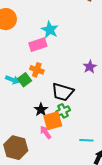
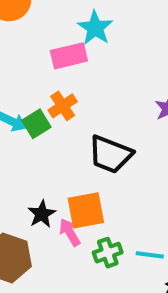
orange cross: (37, 70) -> (63, 106), turned 32
black star: (41, 110) -> (42, 214), moved
green cross: (63, 111) -> (108, 253), moved

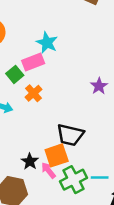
green square: (36, 124) -> (15, 74), moved
black trapezoid: (110, 154) -> (70, 135), moved
green cross: (108, 253) -> (74, 180), size x1.5

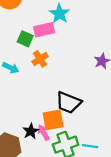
green square: (15, 74) -> (25, 39), turned -35
black star: (30, 161) -> (31, 131), moved

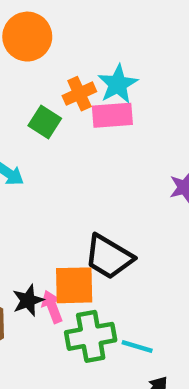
pink rectangle: (44, 30) -> (112, 115), moved
orange cross: (40, 59) -> (79, 94), moved

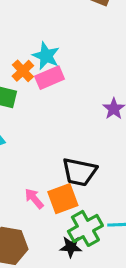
black star: (28, 300) -> (71, 247), moved, turned -30
pink arrow: (52, 307) -> (34, 198), moved

